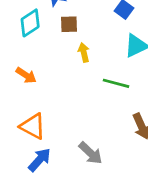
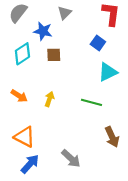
yellow arrow: (84, 52) -> (49, 99), moved, turned 32

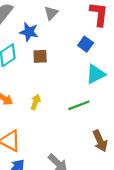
green line: (91, 102) -> (79, 105), turned -36

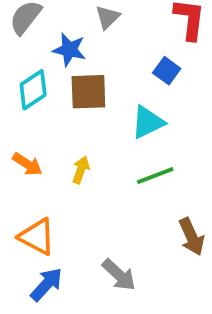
brown square: (40, 56) -> (88, 92), size x1.5
cyan triangle: (96, 74) -> (148, 122), moved

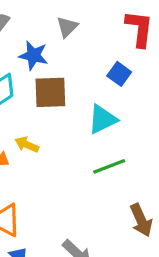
yellow arrow: (81, 170) -> (27, 145), moved, turned -85

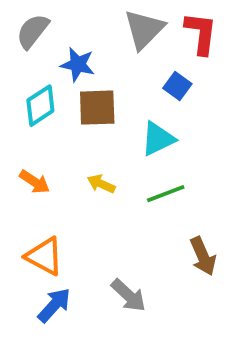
gray triangle: (67, 27) -> (144, 29), moved, size x1.6
yellow arrow: (27, 145) -> (101, 184), moved

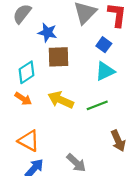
cyan diamond: (40, 106) -> (27, 72), moved
cyan triangle: (158, 139) -> (105, 71), moved
yellow arrow: (101, 184) -> (61, 100), size x1.6

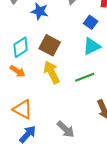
brown square: (59, 57) -> (50, 45), moved, turned 30
yellow arrow: (61, 100) -> (52, 72), turned 40

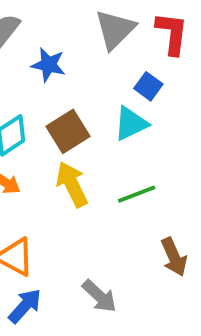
brown square: (50, 45) -> (68, 131), turned 30
cyan triangle: (92, 46) -> (131, 124), moved

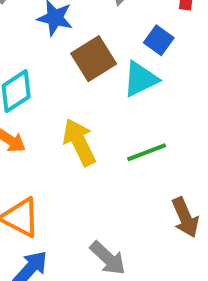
brown square: (68, 131) -> (94, 59), moved

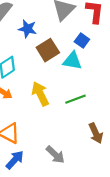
cyan triangle: (140, 79) -> (72, 61), turned 36

